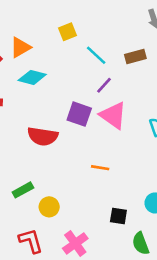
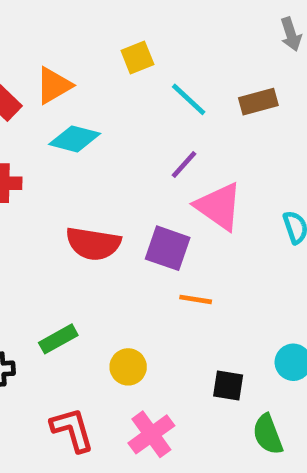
purple line: (104, 85) -> (184, 165), moved
purple square: (79, 114) -> (168, 248), moved
yellow circle: (49, 207) -> (128, 367), moved

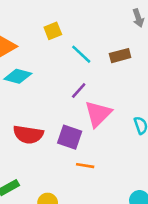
pink triangle: (219, 206) -> (98, 114), turned 40

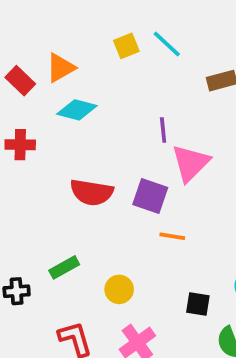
cyan line: (81, 54) -> (167, 44), moved
purple line: (79, 90) -> (163, 130), turned -48

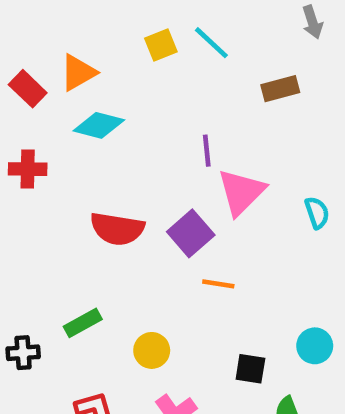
purple square: (150, 196) -> (191, 233), turned 30

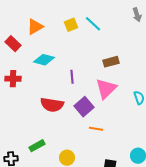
orange triangle: (78, 73) -> (35, 27), moved
brown rectangle: (280, 89) -> (111, 62), moved
purple line: (207, 151) -> (72, 77), moved

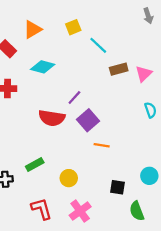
cyan line: (93, 24) -> (98, 45), moved
purple line: (72, 77) -> (74, 98), moved, turned 48
pink triangle: (106, 89) -> (144, 74), moved, size x0.7

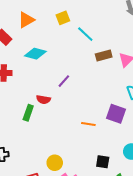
red semicircle: (52, 118) -> (43, 99), size x0.6
purple square: (88, 120) -> (116, 114), moved, turned -30
green rectangle: (35, 164) -> (28, 113), moved, turned -42
yellow circle: (69, 178) -> (55, 163), moved

